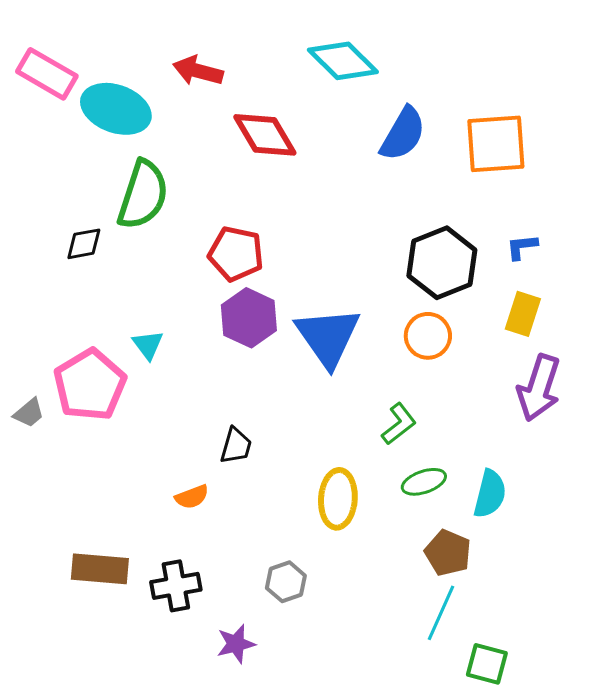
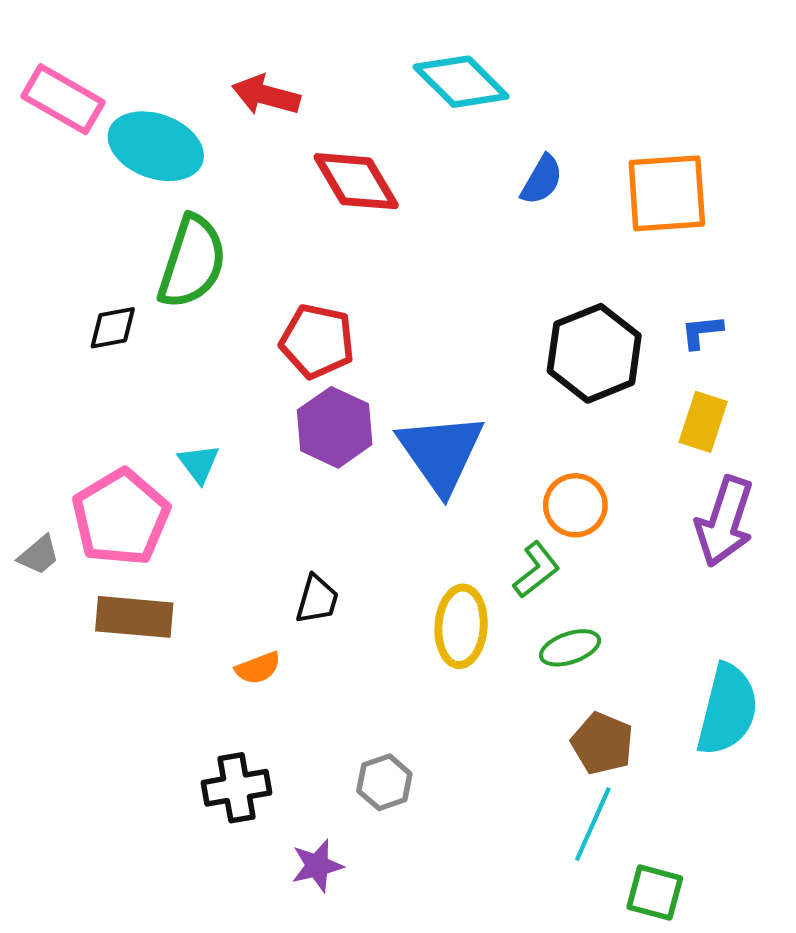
blue semicircle: (403, 134) -> (542, 180), size x0.7
orange circle: (428, 336) -> (575, 505), moved
cyan semicircle: (490, 494) -> (727, 710), moved, size x1.4
yellow ellipse: (338, 499) -> (461, 626), moved
brown rectangle: (100, 569) -> (134, 617), moved

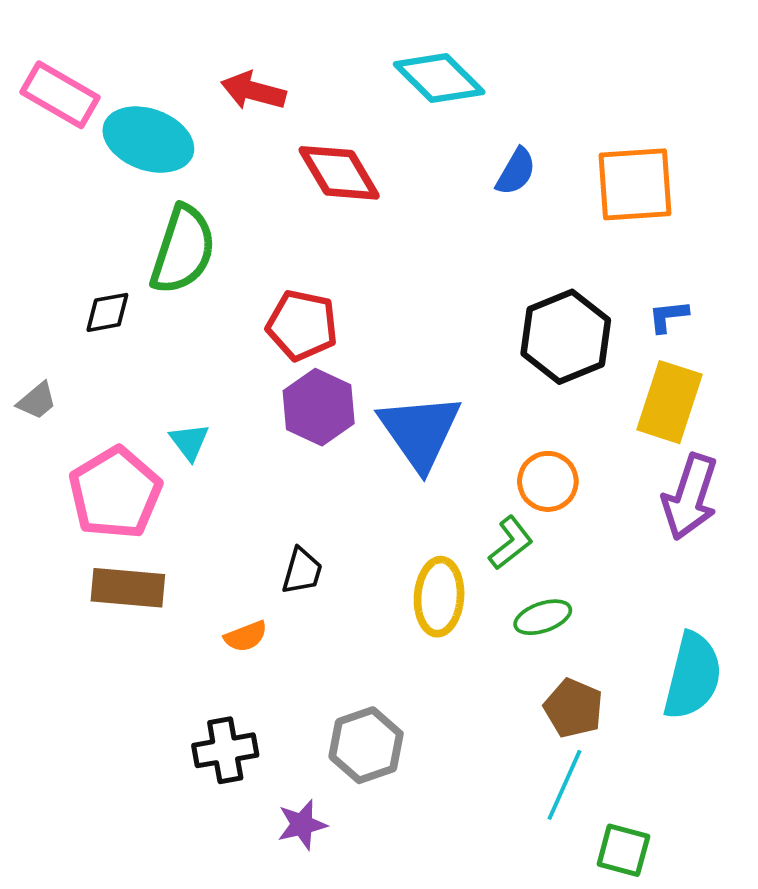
yellow rectangle: (703, 422) -> (670, 402), size x1.4
gray trapezoid: (39, 555) -> (37, 401), moved
gray hexagon: (384, 782) -> (366, 745), size x1.4

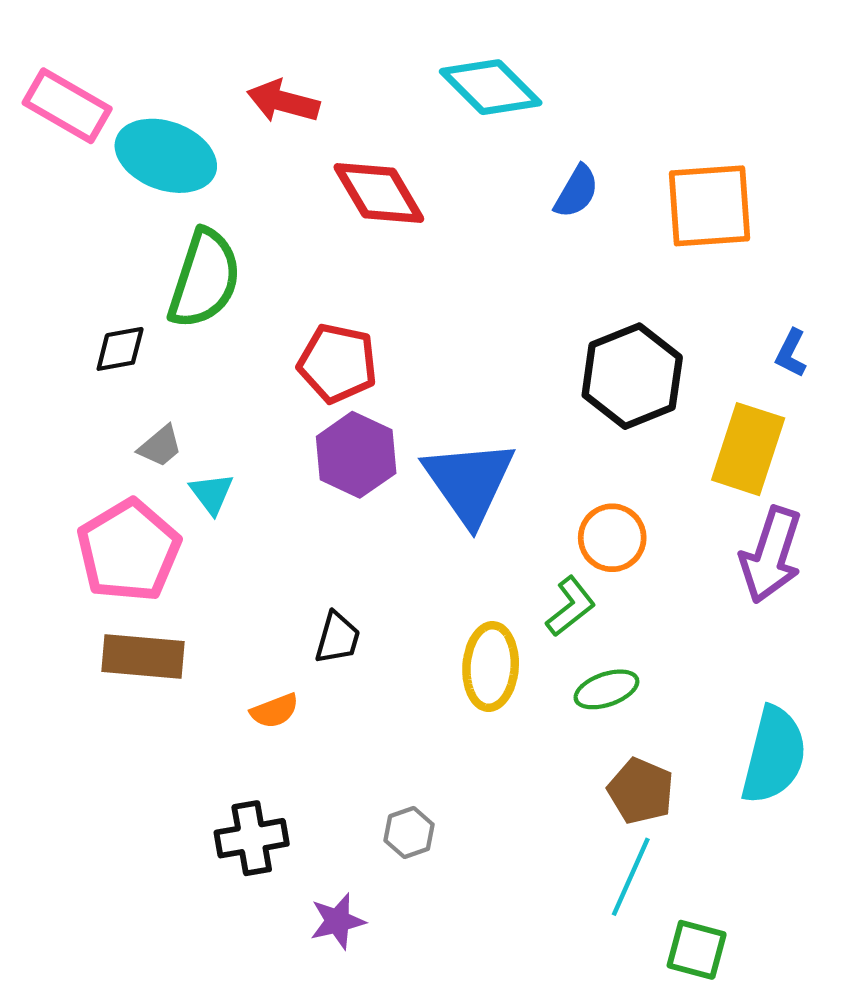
blue L-shape: (668, 316) -> (791, 353), moved, turned -57
gray trapezoid: (37, 401) -> (160, 446), moved
gray hexagon: (366, 745) -> (409, 832), size x0.6

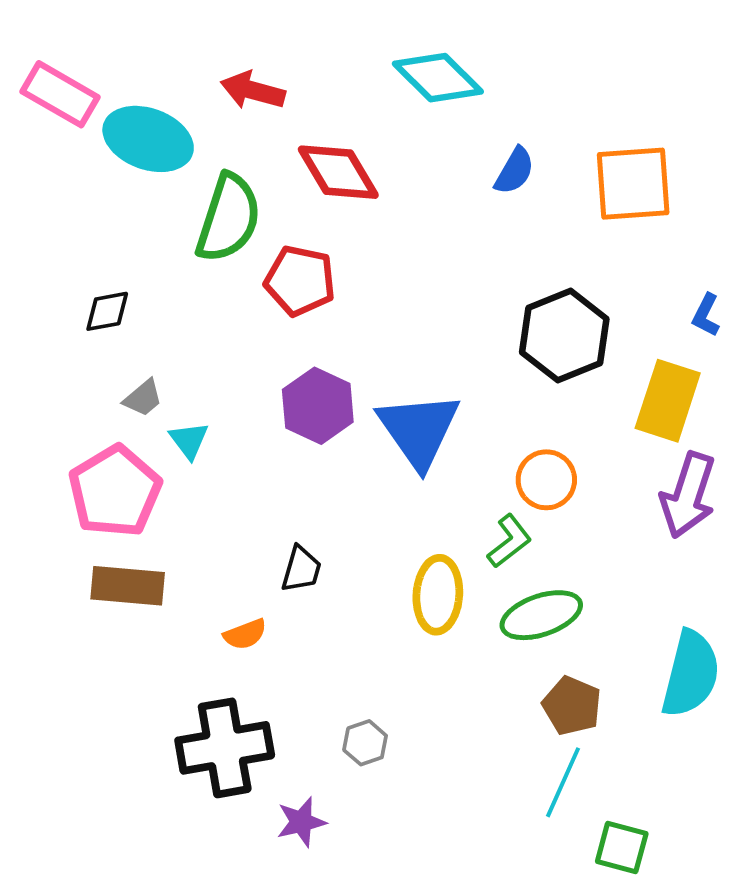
green semicircle: (204, 279) -> (228, 218), moved
red pentagon: (338, 363) -> (300, 281), moved
green ellipse: (606, 689) -> (541, 615), size x1.4
black cross: (252, 838) -> (225, 748), size x1.5

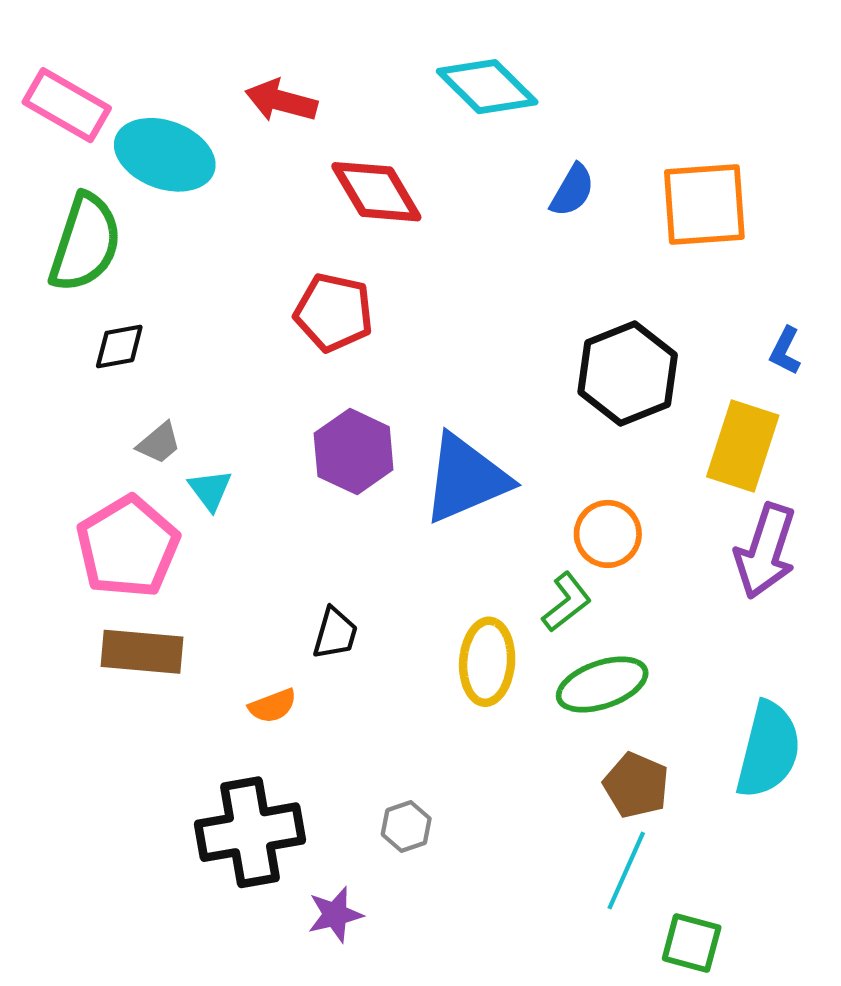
green semicircle: (228, 218) -> (85, 243), moved
blue triangle: (419, 430) -> (466, 479), turned 42

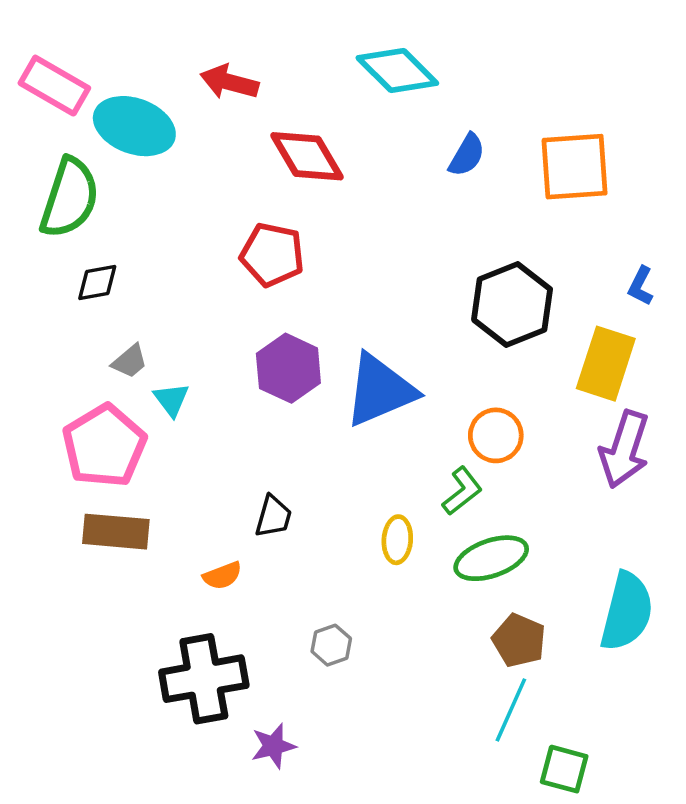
yellow ellipse: (487, 662) -> (397, 540), size x0.7
gray hexagon: (406, 826) -> (331, 645), moved

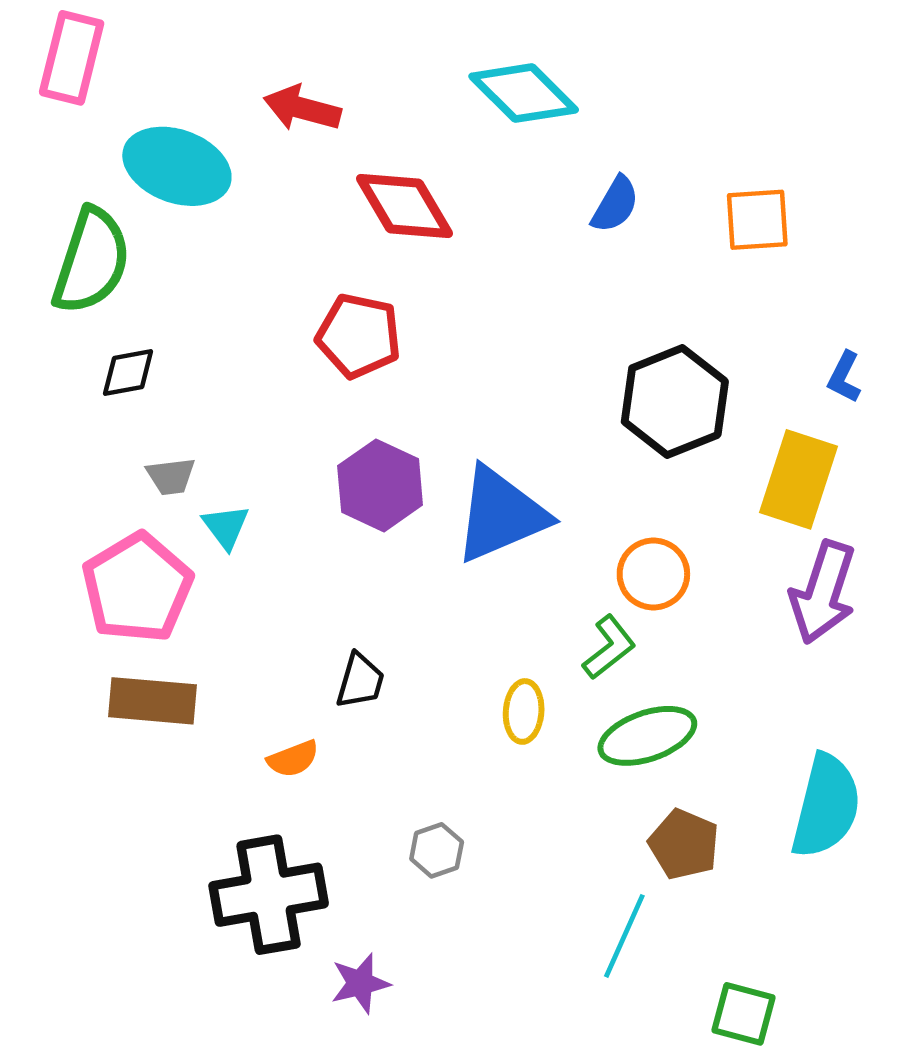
pink rectangle: (54, 86) -> (72, 58), moved, turned 74
orange square: (575, 167) -> (757, 220), size x0.7
gray trapezoid: (130, 361) -> (171, 476), turned 33
cyan line: (511, 710) -> (624, 936), moved

